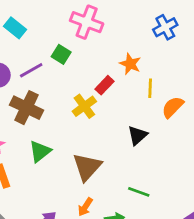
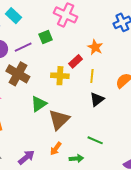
green square: (61, 54) -> (46, 37), turned 32
yellow line: (150, 88) -> (92, 76), moved
yellow cross: (84, 106) -> (60, 76), turned 36
green triangle: (40, 151) -> (39, 104), moved

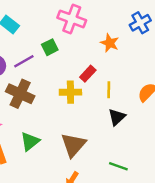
orange star: (95, 47) -> (110, 43), moved
green triangle: (39, 104) -> (30, 141), moved

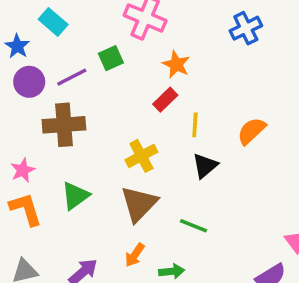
orange star: (110, 43) -> (176, 64), moved
yellow cross: (70, 92) -> (141, 156), moved, turned -30
brown cross: (20, 94) -> (64, 125), turned -32
green line: (118, 166) -> (194, 226), moved

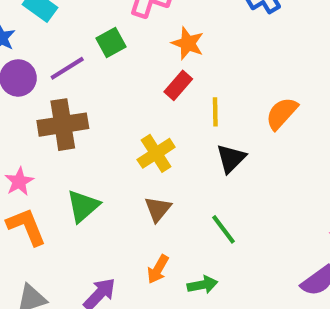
brown triangle: (139, 204) -> (158, 209), size x0.6
green line: (194, 226) -> (224, 229), turned 36

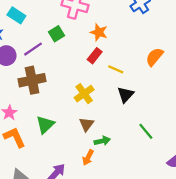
yellow line: (215, 112) -> (116, 69), turned -63
orange semicircle: (282, 113) -> (154, 57), moved
green line: (224, 229) -> (146, 131), moved
green arrow: (203, 285) -> (102, 141), moved

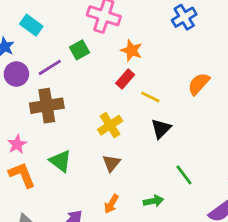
green triangle: (45, 125) -> (60, 161), turned -42
green arrow: (102, 141) -> (153, 201), moved

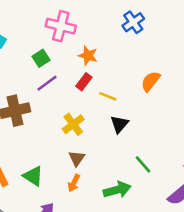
purple line: (50, 67) -> (47, 83), moved
green triangle: (60, 161) -> (33, 176), moved
green arrow: (153, 201) -> (117, 190), size x1.5
orange arrow: (111, 204) -> (74, 183), moved

